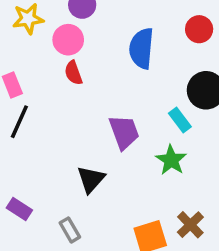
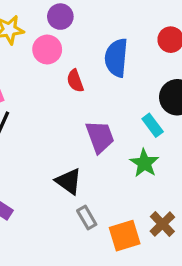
red semicircle: (73, 73) -> (75, 81), moved
black triangle: (91, 179) -> (69, 181), turned -36
gray rectangle: (70, 230) -> (87, 217), moved

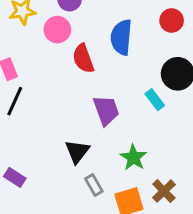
red semicircle: (75, 81) -> (83, 59), size x1.4
green star: (144, 163) -> (134, 158), moved
black triangle: (69, 181) -> (77, 151), turned 32

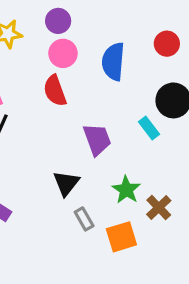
pink circle: (57, 30) -> (63, 53), moved
red semicircle: (83, 59) -> (55, 91), moved
brown cross: (164, 191) -> (159, 208), moved

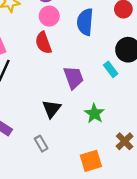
brown cross: (159, 208) -> (125, 141), moved
gray rectangle: (84, 219) -> (41, 144), moved
orange square: (121, 237) -> (91, 161), moved

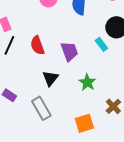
red semicircle: (43, 43) -> (37, 45), moved
gray rectangle: (41, 144) -> (41, 108), size x1.6

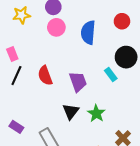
black triangle: (50, 78) -> (71, 111), moved

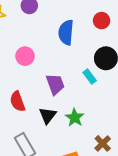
pink circle: (56, 27) -> (25, 56), moved
red semicircle: (45, 76) -> (17, 101), moved

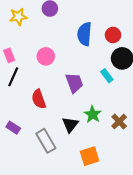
red circle: (102, 21) -> (113, 35), moved
black triangle: (48, 115) -> (70, 125), moved
brown cross: (103, 143) -> (119, 122), moved

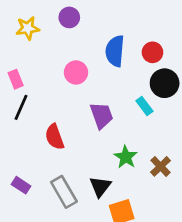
pink circle: (46, 56) -> (76, 72), moved
black triangle: (70, 125) -> (100, 187), moved
purple rectangle: (13, 128) -> (21, 185), moved

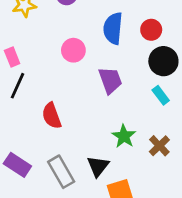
cyan rectangle: (144, 106) -> (161, 95), moved
purple trapezoid: (101, 115) -> (110, 80), moved
purple rectangle: (21, 185) -> (17, 165), size x1.4

